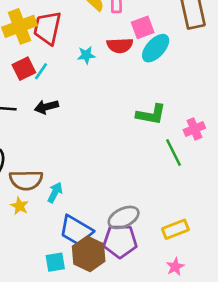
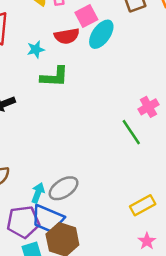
green L-shape: (151, 114) -> (54, 77), moved
cyan arrow: (55, 192) -> (38, 193), moved
gray ellipse: (124, 217) -> (64, 188), moved
purple pentagon: (120, 241) -> (23, 222), moved

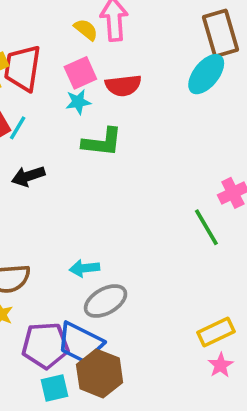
pink square: (86, 16) -> (80, 73), moved
cyan ellipse: (101, 34) -> (206, 74), moved
cyan arrow: (38, 193) -> (84, 268), moved, turned -120
pink star: (147, 241) -> (221, 365), moved

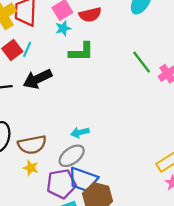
black arrow: (28, 176) -> (38, 79), size x1.4
green line: (206, 227) -> (142, 62), moved
gray ellipse: (105, 301) -> (72, 156), moved

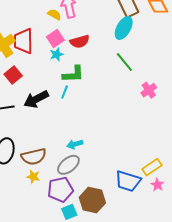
cyan line: (27, 49) -> (65, 92), moved
green line: (142, 62) -> (124, 62), moved
blue trapezoid: (83, 179) -> (128, 181), moved

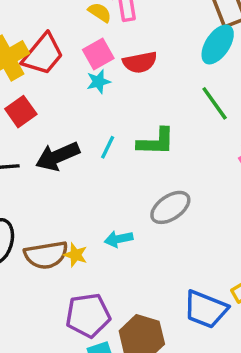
red trapezoid: (23, 41) -> (43, 54), turned -144
green L-shape: (73, 74) -> (156, 142), moved
gray ellipse: (68, 165) -> (170, 207), moved
yellow star: (33, 177) -> (75, 255), moved

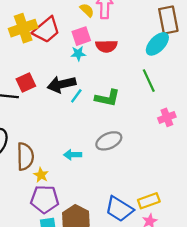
red square: (21, 112) -> (26, 82), moved
black arrow: (57, 156) -> (62, 84), moved
brown semicircle: (46, 255) -> (25, 156), turned -92
yellow star: (75, 255) -> (41, 175), moved

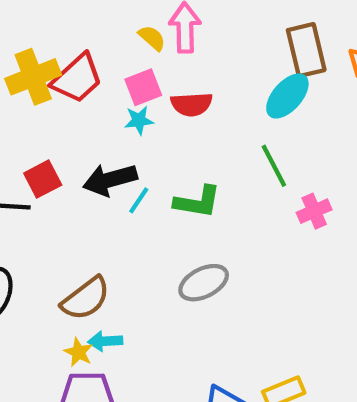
pink cross: (167, 117) -> (314, 211), moved
cyan arrow: (73, 155) -> (105, 341), moved
brown semicircle: (25, 156) -> (86, 298), moved, turned 56

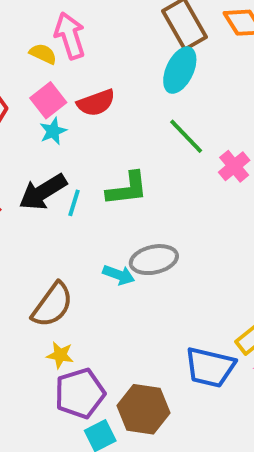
gray ellipse: (204, 283) -> (154, 260), turned 30
cyan arrow: (105, 341) -> (119, 275), moved, turned -140

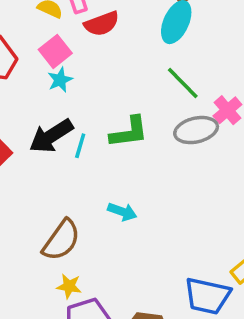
red semicircle: (96, 103) -> (102, 24), moved
gray ellipse: (154, 260) -> (196, 130), moved

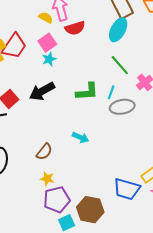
gray ellipse: (196, 130) -> (122, 107), moved
cyan line: (80, 146) -> (111, 92), moved
brown semicircle: (61, 240) -> (44, 152), size x0.7

